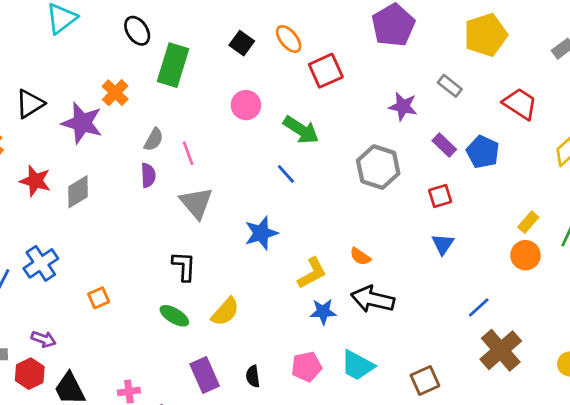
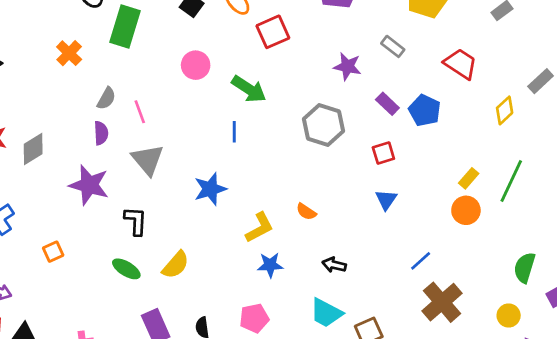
purple star: (82, 123) -> (89, 185), moved
blue line: (286, 174) -> (234, 132), turned 42
black arrow: (373, 299) -> (334, 265), moved, size x0.6
cyan trapezoid: (357, 365) -> (326, 313), moved

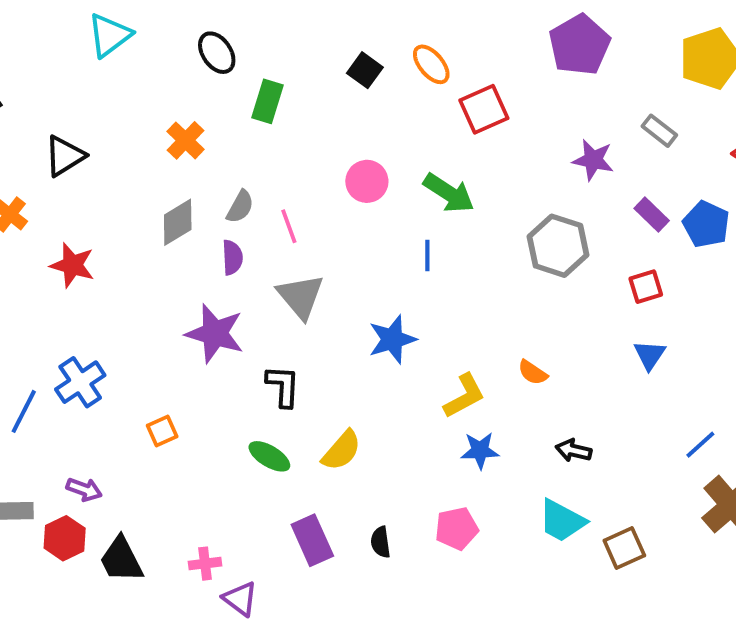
green rectangle: (125, 27) -> (267, 101), size x0.7
pink circle: (196, 65) -> (367, 181), moved
gray diamond: (33, 149) -> (178, 222), moved

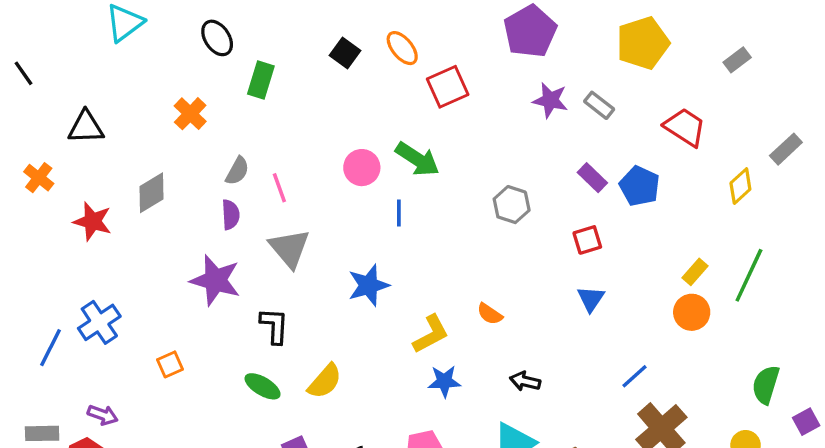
black triangle: (65, 156) -> (86, 127), turned 30
purple star: (593, 160) -> (550, 100), moved
pink circle: (367, 181) -> (362, 168), moved
gray diamond: (178, 222) -> (151, 193), moved
gray hexagon: (558, 246) -> (512, 205), size x0.7

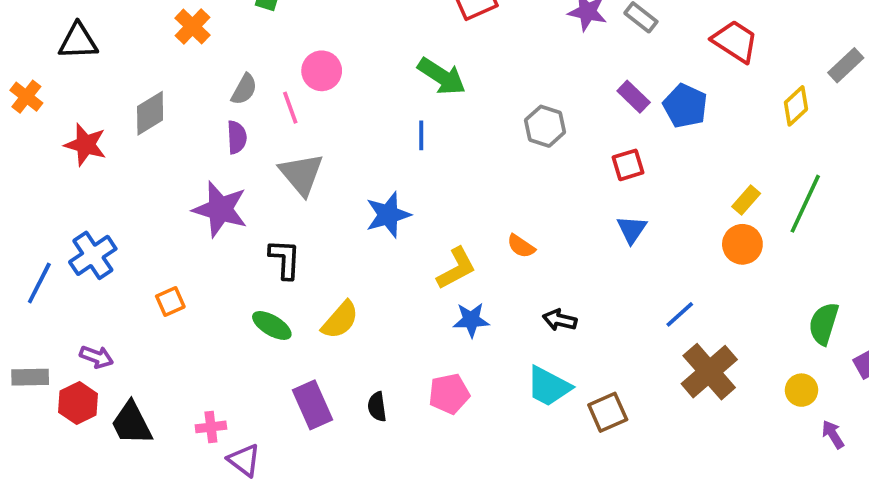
pink circle: (362, 168) -> (322, 71), moved

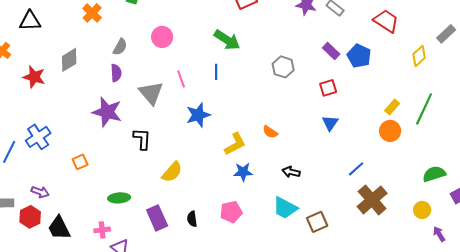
pink line: (290, 108) -> (181, 79), moved
green semicircle: (824, 324) -> (434, 174), turned 55
green ellipse: (272, 325) -> (119, 198), moved, turned -35

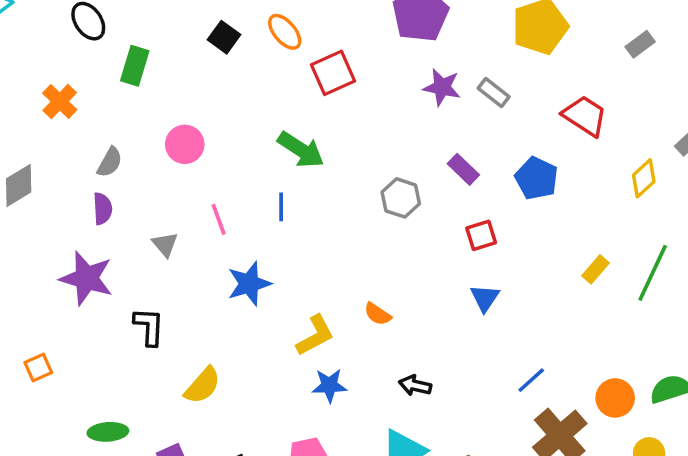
purple rectangle: (331, 51) -> (463, 169), moved
gray triangle: (151, 93) -> (165, 244), size x0.6
orange circle: (390, 131) -> (615, 398), moved

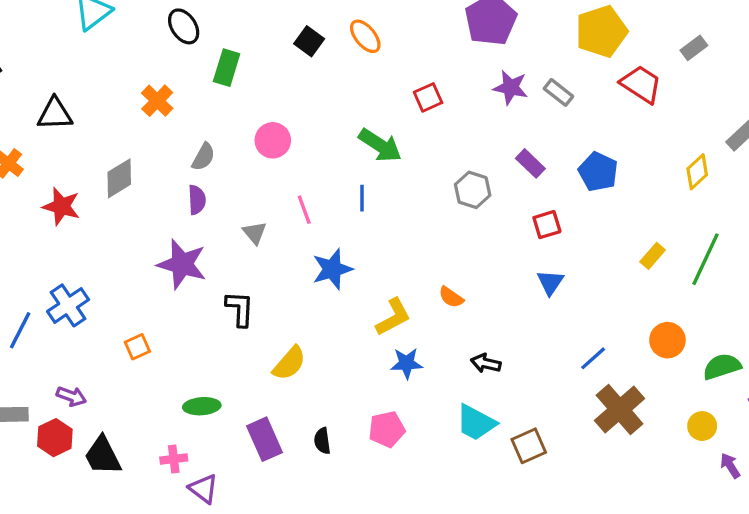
red square: (333, 73) -> (428, 97), moved, size x0.7
red trapezoid: (585, 116) -> (641, 84), moved
orange circle: (615, 398) -> (667, 340), moved

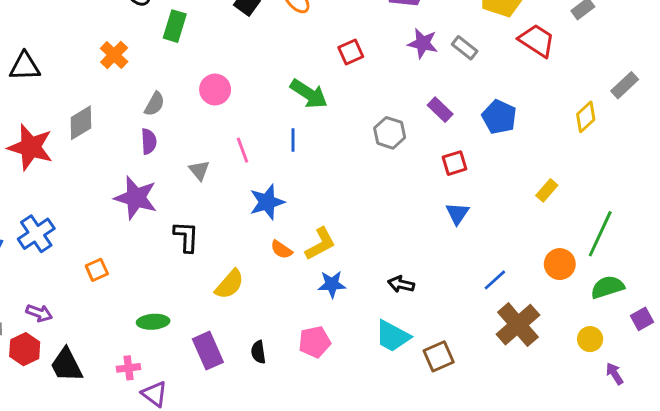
red star: (61, 206) -> (30, 147), size x1.4
green line: (705, 259) -> (600, 234), moved
orange semicircle: (451, 297) -> (281, 250), moved

